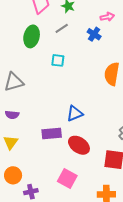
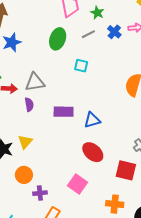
blue cross: (94, 34) -> (114, 32), moved
purple semicircle: (12, 115) -> (29, 105), moved, turned -112
purple rectangle: (52, 133) -> (64, 112), moved

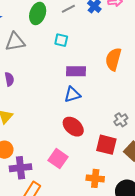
gray triangle: (35, 82) -> (15, 42), moved
purple rectangle: (64, 112) -> (76, 71), moved
purple cross: (40, 193) -> (20, 168), size x1.5

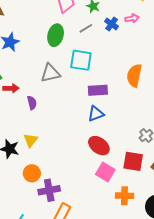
cyan square: (61, 40) -> (81, 60), size x1.6
gray triangle: (15, 42) -> (50, 73), moved
pink square: (58, 159) -> (105, 172), moved

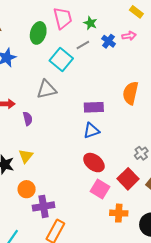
green ellipse: (56, 35) -> (38, 33), moved
cyan square: (81, 60) -> (61, 60), moved, turned 30
red square: (133, 161) -> (128, 179), turned 35

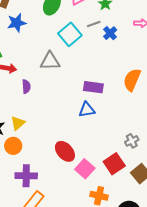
blue cross: (109, 41) -> (110, 33), moved
red ellipse: (94, 163) -> (65, 151), moved
orange circle: (27, 189) -> (13, 146), moved

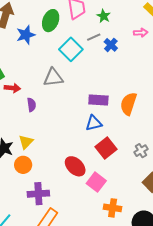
blue star: (17, 23) -> (26, 35), moved
orange semicircle: (132, 80) -> (128, 104), moved
red square: (114, 164) -> (106, 148), moved

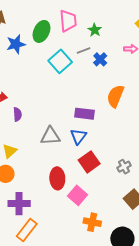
gray triangle: (53, 78) -> (50, 136), moved
orange semicircle: (128, 104) -> (115, 96), moved
blue triangle: (94, 123) -> (78, 136), turned -42
red ellipse: (75, 166) -> (57, 178), turned 40

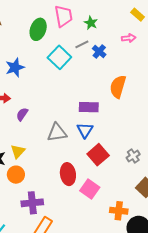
blue star: (16, 44) -> (15, 67), moved
purple semicircle: (17, 114) -> (22, 114), turned -136
orange cross: (92, 222) -> (119, 211), moved

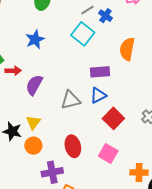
cyan square: (59, 57) -> (83, 34), moved
blue star: (15, 67) -> (35, 39), moved
purple semicircle: (22, 114) -> (34, 85), size x1.5
blue triangle: (85, 130) -> (98, 95), turned 36
red ellipse: (68, 174) -> (73, 146), moved

